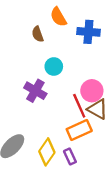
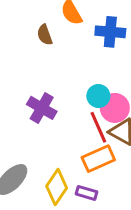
cyan circle: (54, 66) -> (98, 96), moved
purple rectangle: (70, 157) -> (86, 193), turned -49

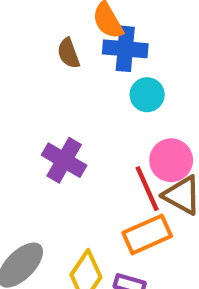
blue cross: (110, 32) -> (125, 49), moved
cyan circle: (98, 96) -> (147, 95), moved

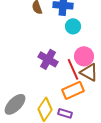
purple cross: (64, 160) -> (48, 59), moved

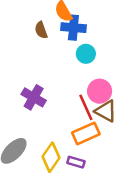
purple cross: (48, 59) -> (34, 97), moved

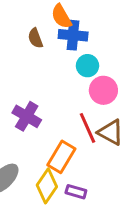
pink circle: (100, 91) -> (103, 90), moved
orange rectangle: (86, 133) -> (61, 157), moved, turned -35

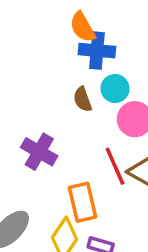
brown semicircle: (35, 38) -> (83, 99), moved
orange rectangle: (61, 157) -> (83, 202), turned -44

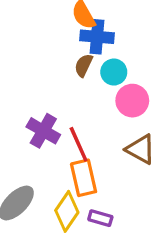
brown semicircle: (83, 99) -> (84, 65), moved, turned 45
red line: (115, 166) -> (79, 144), moved

